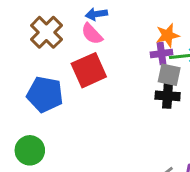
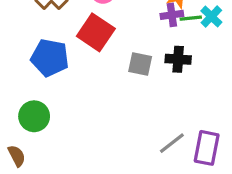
red square: (89, 70) -> (96, 32), turned -32
gray square: (169, 75) -> (140, 64), moved

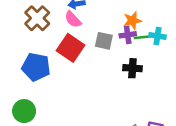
cyan cross: (211, 17) -> (157, 36), turned -35
gray square: (140, 64) -> (104, 41), moved

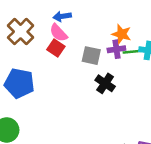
orange star: (132, 21) -> (122, 34), turned 30
red square: (71, 48) -> (56, 48), moved, size x0.6
black cross: (132, 68) -> (105, 83), moved, turned 30

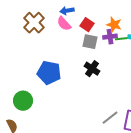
red square: (56, 48) -> (87, 25), moved
blue pentagon: (19, 83) -> (49, 73), moved
black cross: (105, 83) -> (92, 69), moved

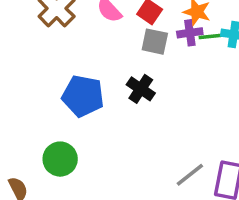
black cross: (92, 69) -> (141, 89), moved
green circle: (23, 101) -> (60, 159), moved

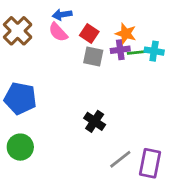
black cross: (141, 89) -> (95, 121), moved
blue pentagon: (83, 96) -> (20, 98), moved

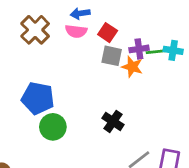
pink semicircle: (58, 32) -> (76, 31), turned -40
orange star: (126, 34) -> (132, 67), moved
green circle: (20, 147) -> (53, 127), moved

